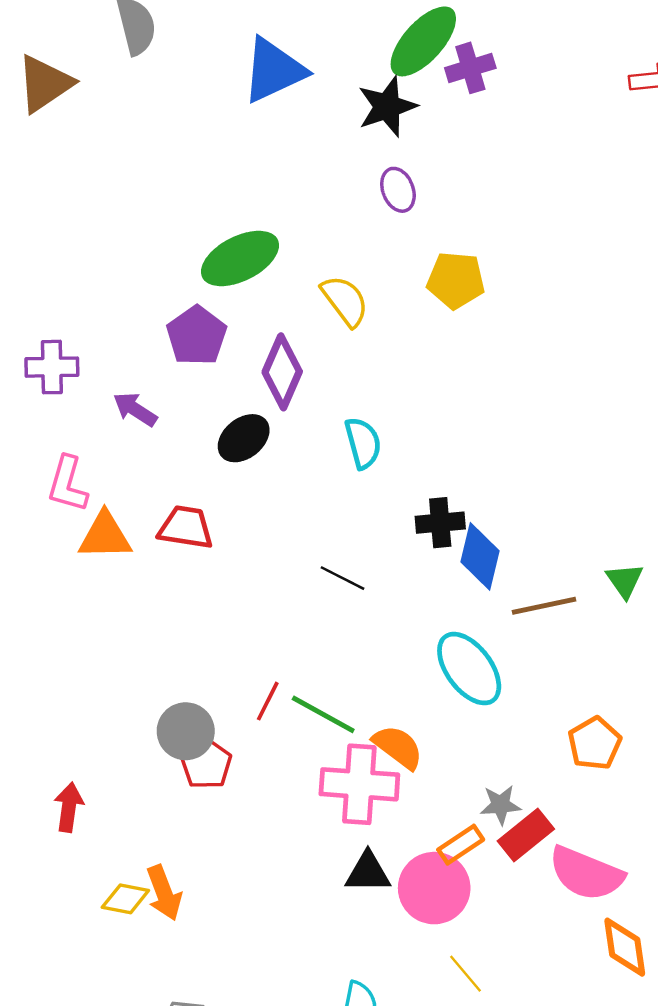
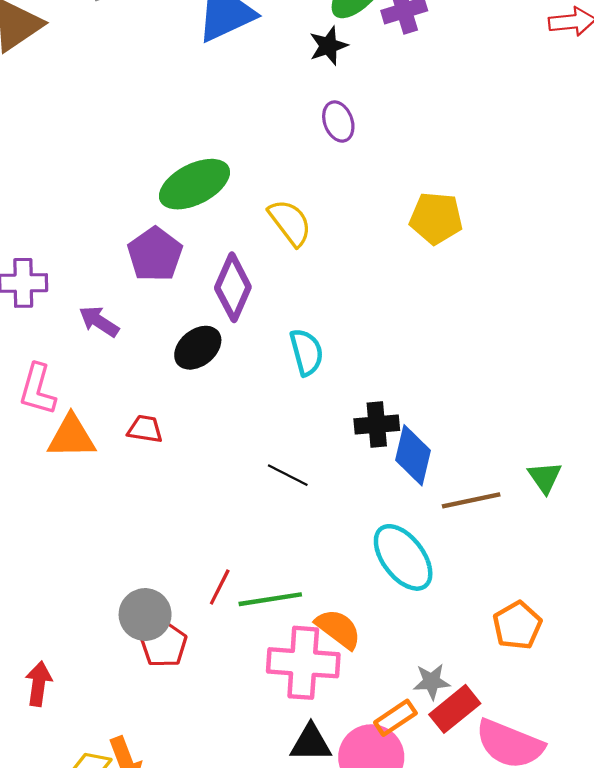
black star: (387, 107) -> (328, 46), size x0.7
yellow pentagon: (456, 280) -> (436, 218), moved
red trapezoid: (186, 527) -> (145, 429), size x0.7
green line: (323, 714) -> (270, 599), turned -38

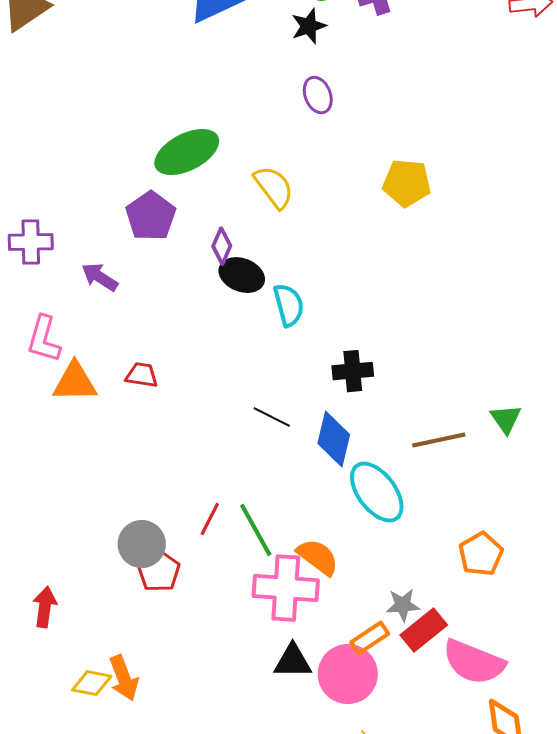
purple diamond: (233, 287) -> (222, 246), size x0.6
black ellipse: (198, 348) -> (242, 275), moved, turned 60
blue diamond: (413, 455) -> (334, 439), moved
green line: (270, 599) -> (256, 530), turned 70

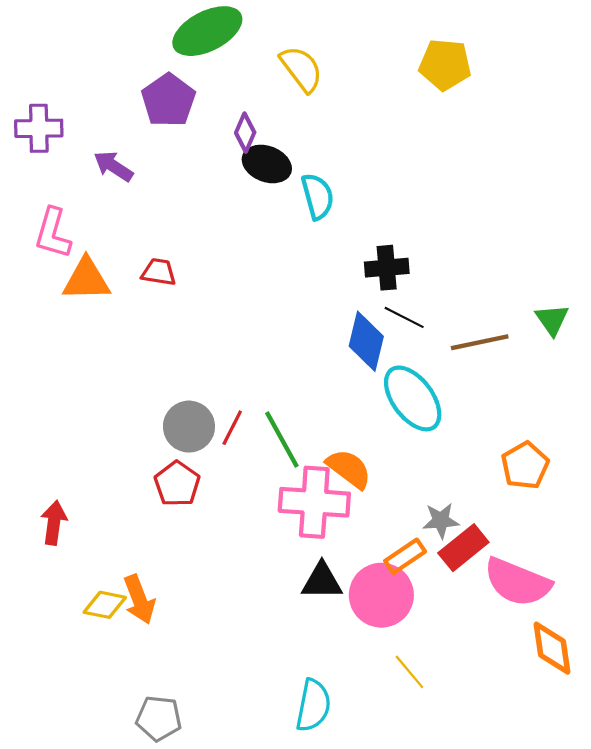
black line: (272, 417) -> (404, 317), moved
gray circle: (142, 544) -> (189, 427), moved

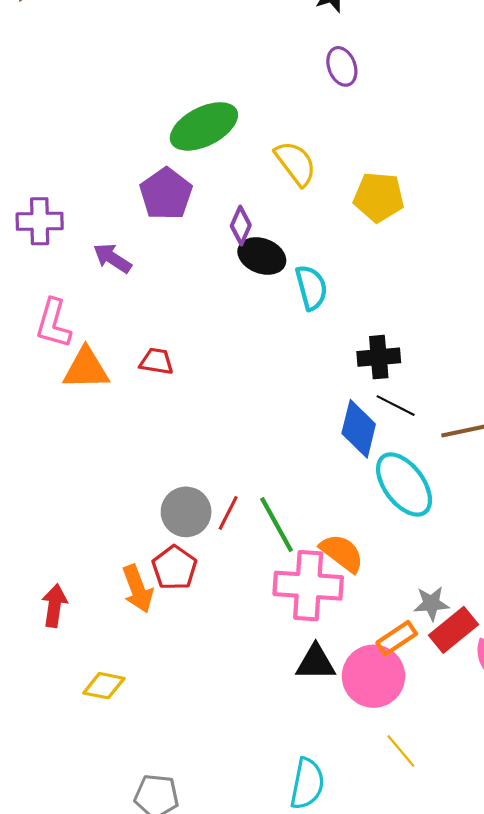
yellow pentagon: (445, 65) -> (379, 197), moved
orange arrow: (139, 599) -> (138, 589), moved

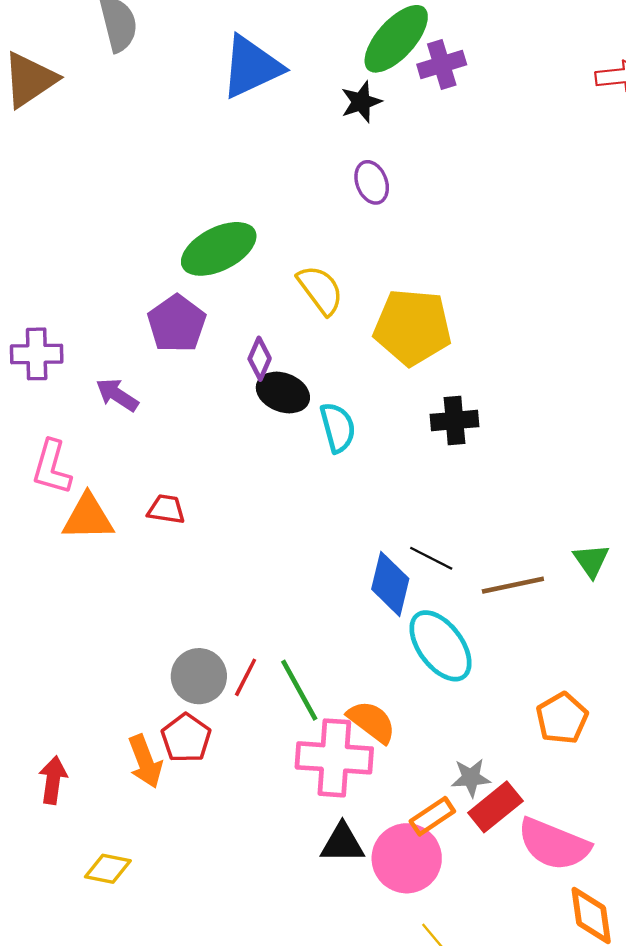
yellow pentagon: (379, 197) -> (413, 327), size x1.4
black cross: (379, 357) -> (455, 421), moved

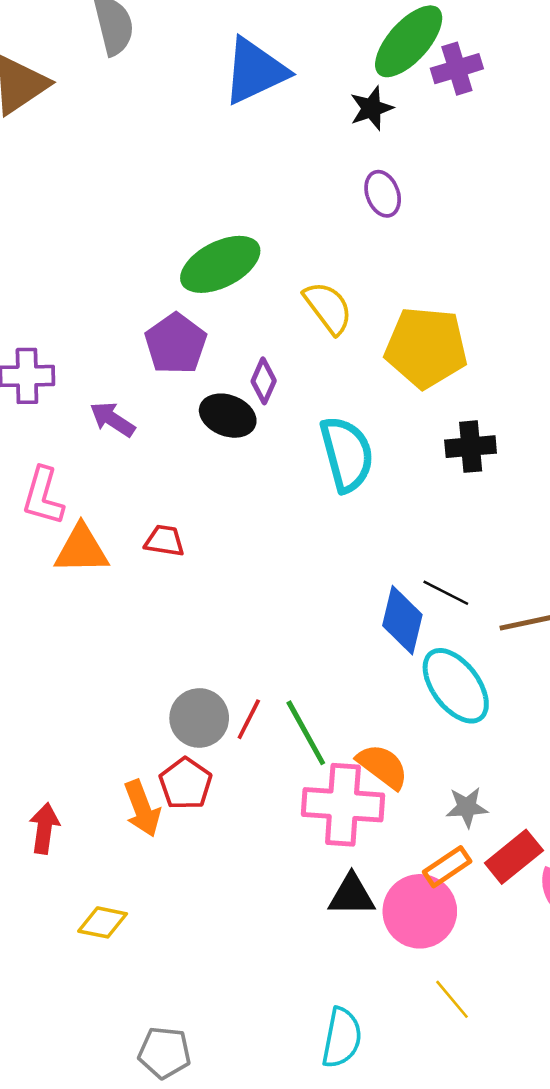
black ellipse: (283, 392) -> (228, 416), moved
cyan semicircle: (338, 428) -> (347, 454), size x1.4
gray star: (471, 778) -> (467, 807), moved

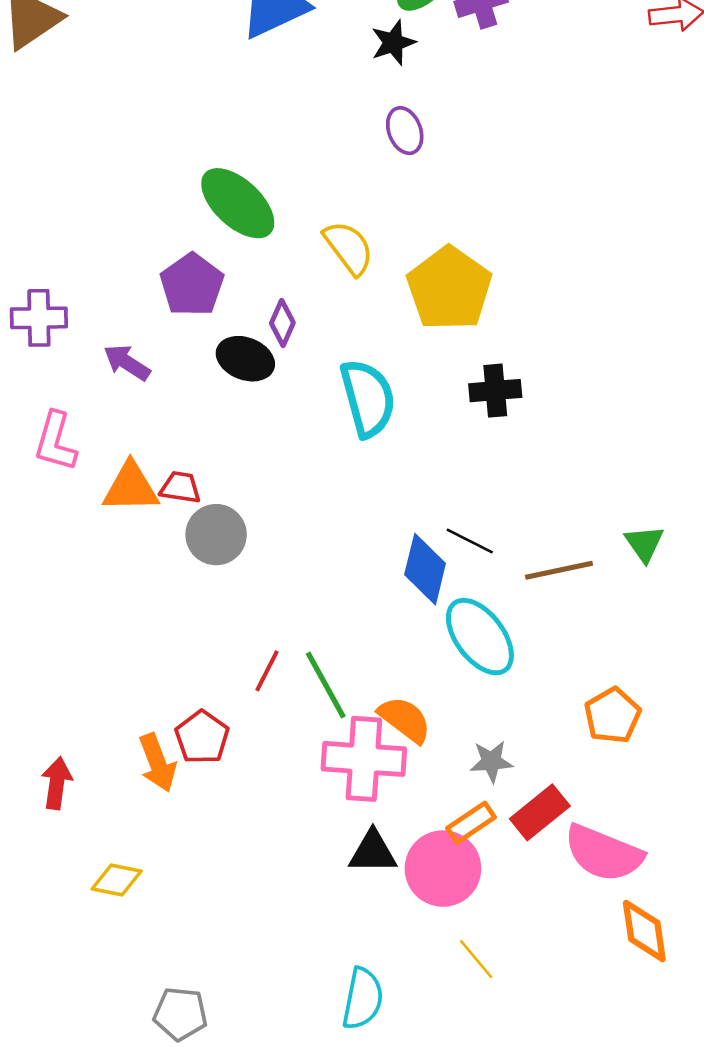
green ellipse: (220, 264) -> (238, 203), turned 70
yellow pentagon: (426, 347) -> (449, 289), turned 30
orange triangle: (81, 549) -> (131, 487), moved
gray circle: (199, 718) -> (216, 535), moved

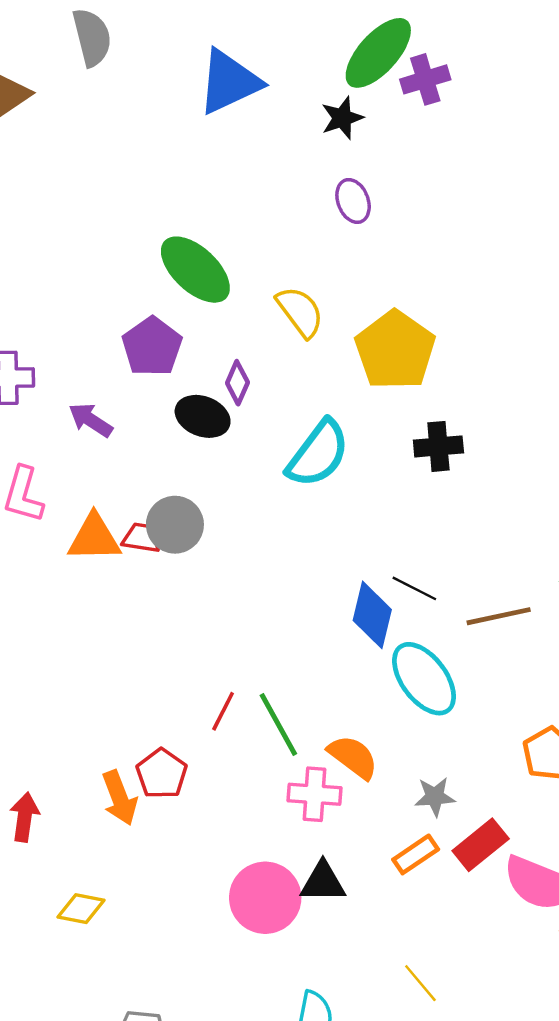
cyan semicircle: (368, 398) -> (318, 454), turned 52
gray circle: (216, 535) -> (175, 525), moved
pink cross: (364, 759) -> (315, 794), size x0.7
pink circle: (443, 869) -> (265, 898), moved

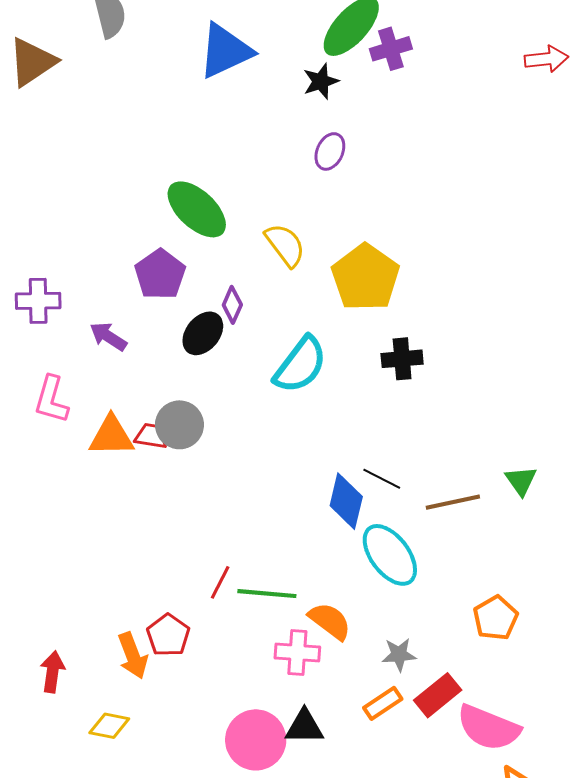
purple ellipse: (353, 201) -> (330, 151), turned 45
black ellipse: (203, 416) -> (203, 333), turned -72
green line: (278, 724) -> (267, 594), turned -56
yellow diamond: (81, 909) -> (109, 726), moved

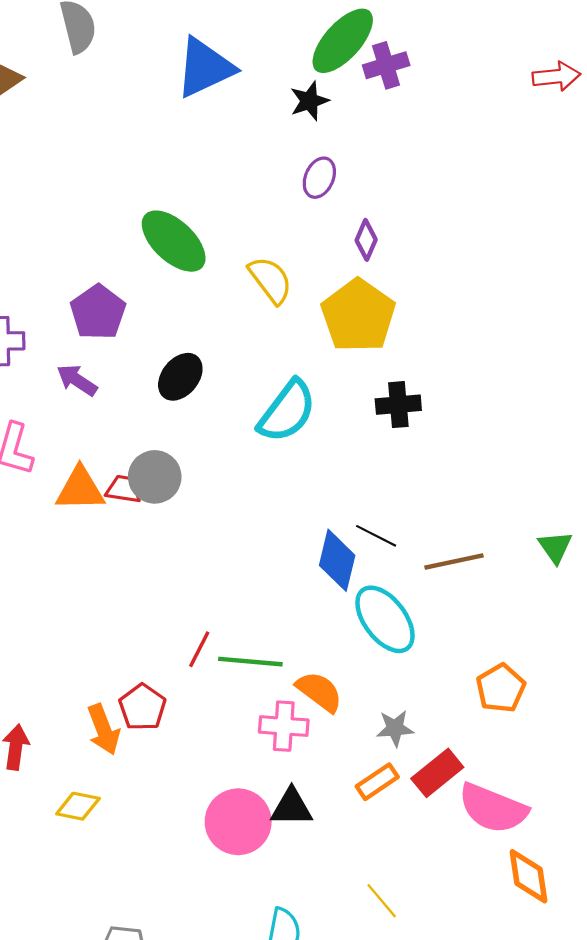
purple pentagon: (160, 274) -> (98, 312), moved
purple diamond: (232, 305) -> (366, 240), moved
green triangle: (521, 481) -> (555, 547), moved

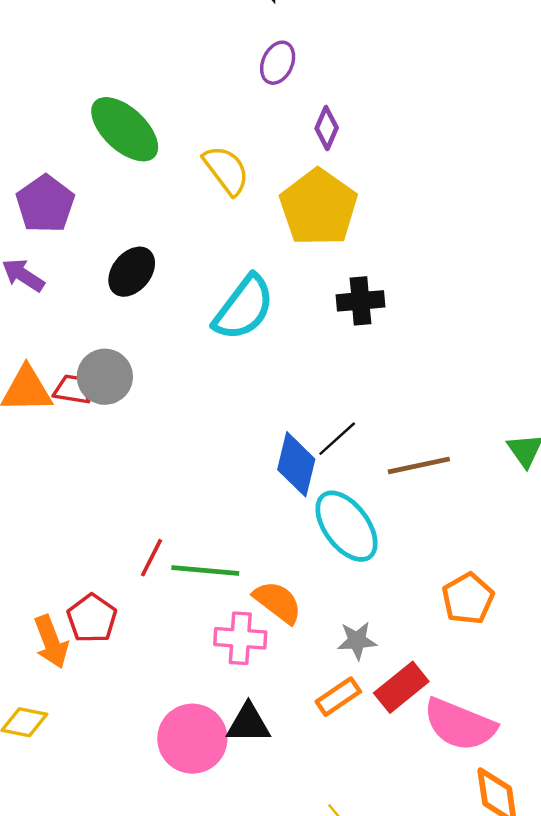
black line: (376, 536) -> (337, 439), turned -69

